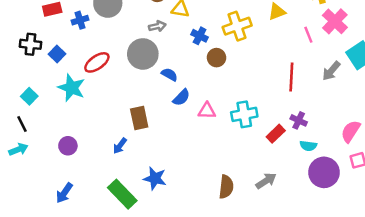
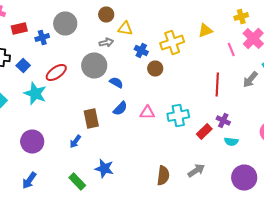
blue semicircle: (181, 97) -> (120, 108), moved
purple circle: (68, 146) -> (32, 142), size x1.5
purple circle: (324, 172) -> (244, 178), moved
green rectangle: (122, 194) -> (77, 182), size x0.7

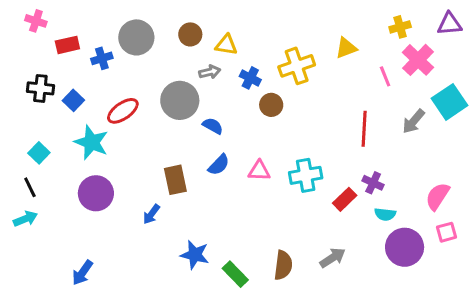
brown circle: (106, 14) -> (190, 34), moved
gray arrow: (106, 42) -> (210, 72), moved
purple circle: (32, 142) -> (96, 193), moved
purple circle: (244, 178) -> (405, 247), moved
green rectangle: (77, 182) -> (235, 274), moved

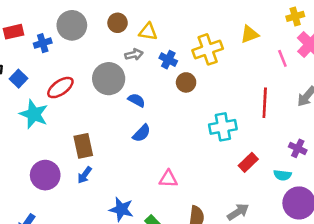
pink triangle: (259, 171) -> (168, 179), moved
cyan cross: (306, 175) -> (223, 127), moved
brown rectangle: (175, 180) -> (83, 146), moved
purple cross: (373, 183) -> (298, 148), moved
purple circle: (96, 193) -> (45, 175), moved

